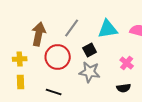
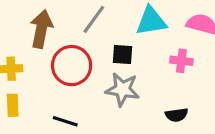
black square: (90, 50) -> (122, 54), turned 32
pink cross: (127, 63) -> (181, 61), moved, turned -32

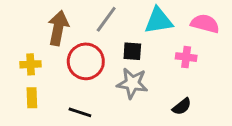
black semicircle: (177, 115) -> (182, 106), turned -30

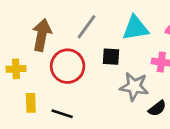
gray star: (132, 83) -> (134, 87), moved
yellow rectangle: (32, 98) -> (31, 103), moved

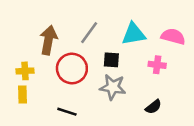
gray star: (134, 87) -> (113, 87), moved
yellow rectangle: (31, 103) -> (23, 94), moved

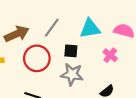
brown arrow: (48, 40) -> (17, 34), turned 55
pink cross: (157, 65) -> (110, 55), turned 32

